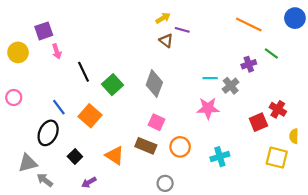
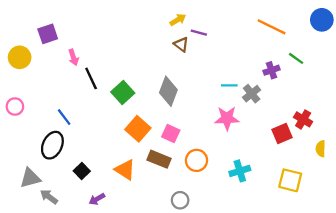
pink arrow: (57, 51) -> (73, 57), moved
orange square: (90, 116) -> (138, 129), moved
yellow square: (277, 158) -> (290, 180), moved

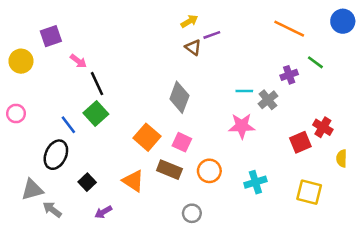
purple line: (199, 33) -> (212, 35), turned -35
pink arrow: (73, 57) -> (78, 61), turned -35
green square: (123, 92) -> (96, 114), moved

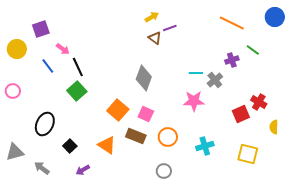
blue line: (68, 125) -> (48, 66), moved
gray triangle: (32, 190) -> (15, 152), moved
gray circle: (192, 213) -> (164, 171), moved

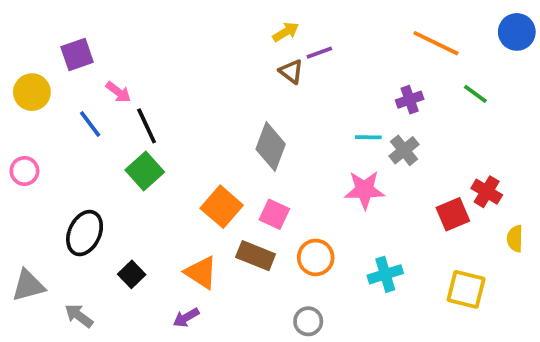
purple cross: (232, 60) -> (410, 100), moved
purple arrow: (83, 170) -> (186, 318), moved

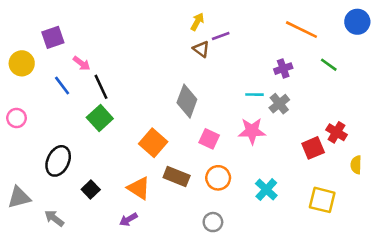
yellow arrow: (286, 32) -> (197, 22), turned -30
pink square: (274, 214) -> (209, 139), moved
cyan cross: (385, 274) -> (266, 190), turned -30

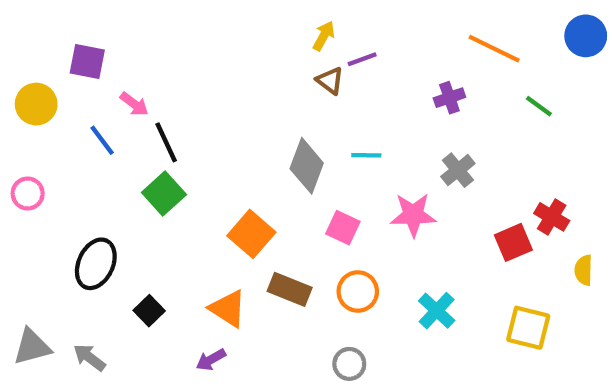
purple square: (53, 37) -> (87, 61), turned 30
purple cross: (283, 69) -> (449, 98), moved
cyan line: (255, 95) -> (366, 155), moved
gray triangle: (19, 197) -> (32, 347), moved

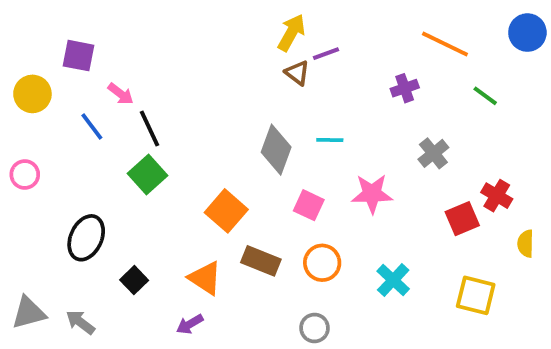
yellow arrow: (324, 36) -> (291, 33), size x1.4
gray cross: (458, 170) -> (433, 153), moved

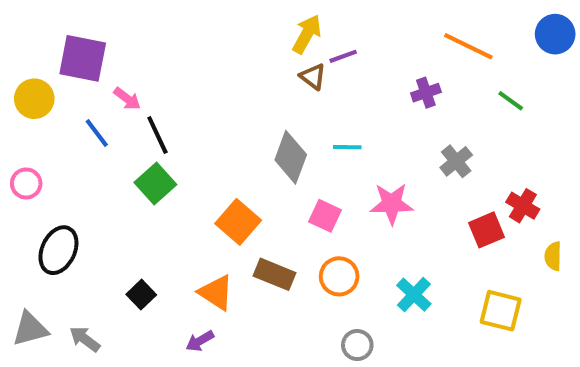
purple square: (78, 56) -> (83, 58), size x1.4
black ellipse: (86, 238) -> (58, 250), moved
gray circle: (314, 328) -> (357, 345), moved

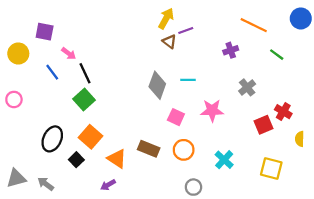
purple square: (83, 58) -> (45, 32), size x0.7
orange square: (238, 222) -> (91, 137), moved
black ellipse: (58, 250) -> (52, 139), moved

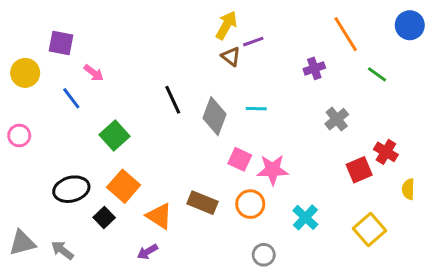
orange line: (254, 25) -> (346, 34), turned 32
black line: (85, 73) -> (173, 100), moved
pink star: (212, 110) -> (273, 170), moved
black ellipse: (52, 139) -> (71, 189), turned 50
yellow square: (271, 168) -> (370, 229), turned 35

